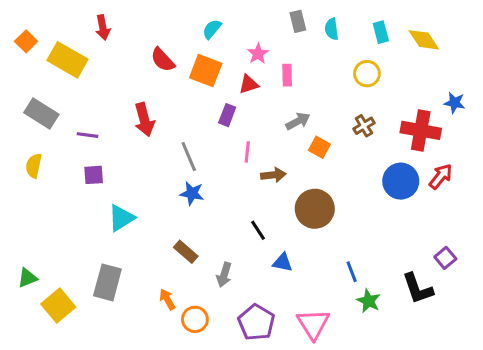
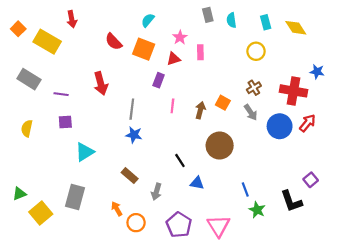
gray arrow: (298, 121) -> (251, 112), moved, turned 84
gray line: (189, 157) -> (132, 109), turned 30
yellow semicircle: (34, 166) -> (27, 128), moved
brown arrow: (273, 175) -> (200, 110), moved, turned -70

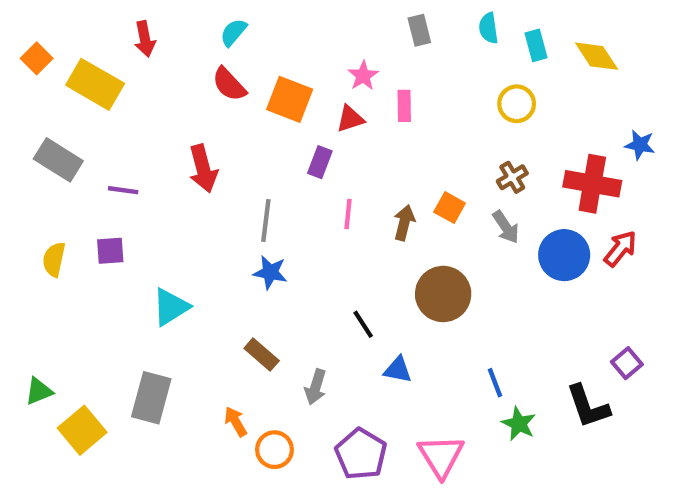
cyan semicircle: (148, 20) -> (233, 32), moved
cyan semicircle: (231, 20) -> (489, 28), moved
purple square: (65, 122) -> (110, 251), moved

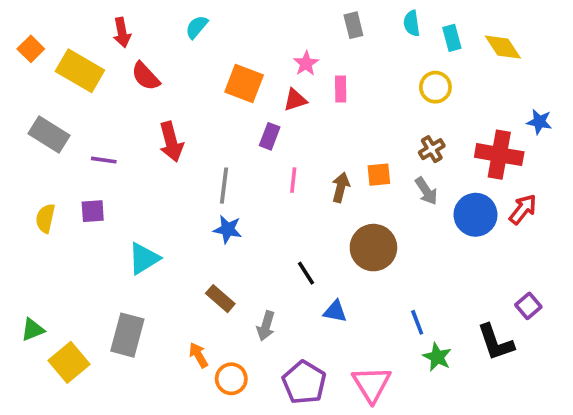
red semicircle: (229, 84) -> (146, 76), moved
orange square: (450, 208) -> (379, 175), turned -35

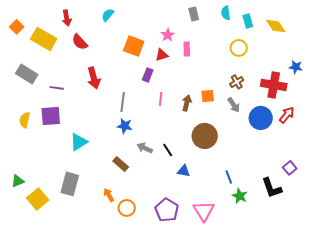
purple square: (93, 211) -> (51, 116), size x1.5
gray arrow: (266, 326) -> (145, 148), moved, turned 98

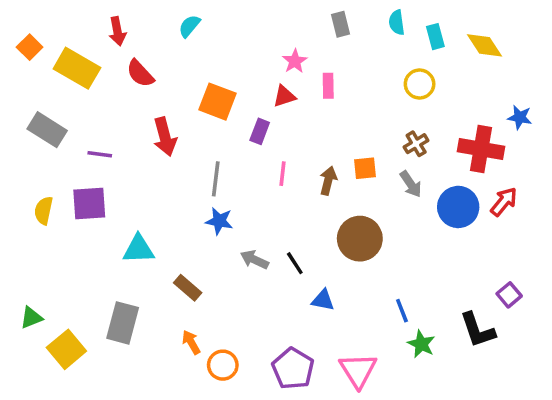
orange square: (134, 46) -> (217, 102), moved
cyan triangle: (79, 142) -> (138, 249), turned 30
brown rectangle: (121, 164) -> (188, 288), moved

